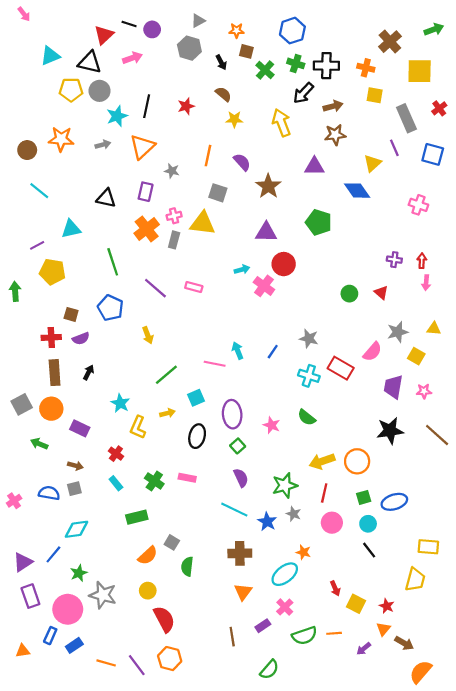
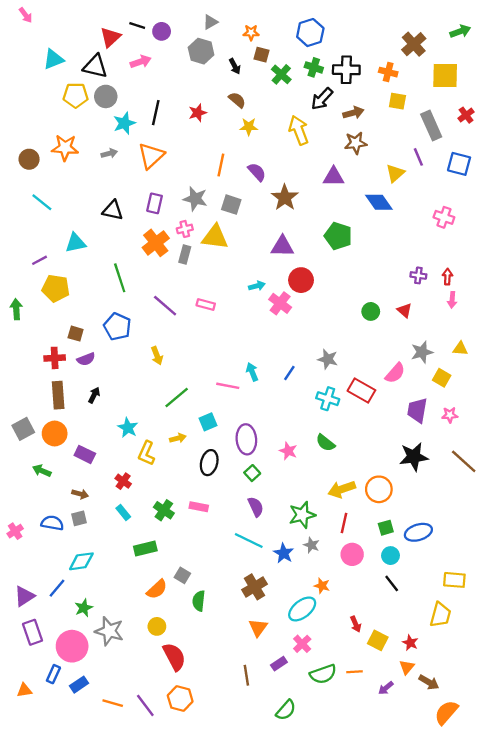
gray star: (172, 171) -> (195, 199), moved, size x1.5
brown cross: (240, 553) -> (255, 587), turned -30

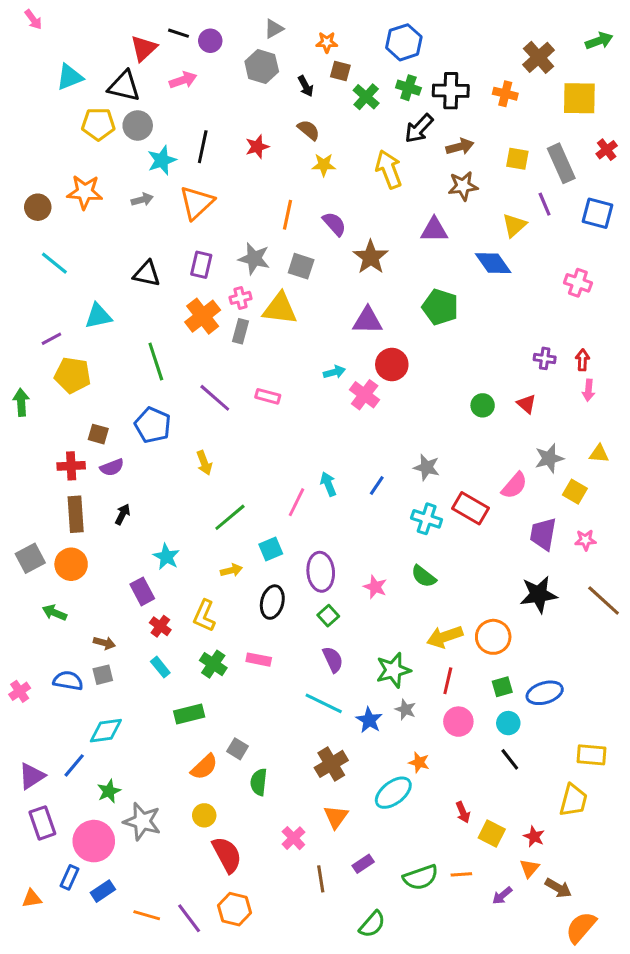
yellow square: (397, 101) -> (517, 159), moved
pink line: (228, 386) -> (296, 502), turned -75
yellow L-shape: (146, 453) -> (204, 616), moved
purple rectangle: (85, 454) -> (142, 591), moved, turned 36
pink cross: (302, 644) -> (293, 838), moved

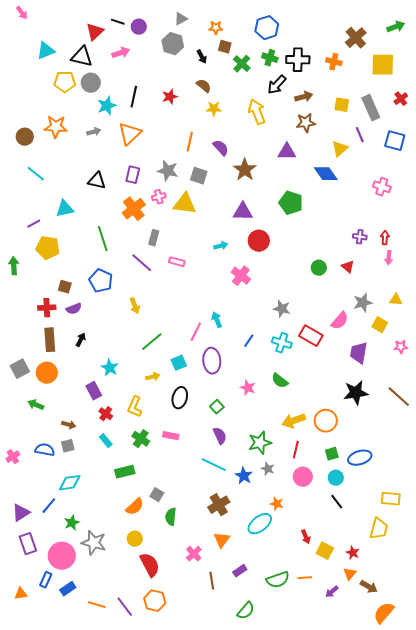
gray rectangle: (241, 331) -> (154, 238), moved
pink cross: (365, 395) -> (241, 276), moved
blue line: (377, 486) -> (249, 341), moved
pink star: (585, 540) -> (401, 347), moved
purple ellipse: (321, 572) -> (212, 361), moved

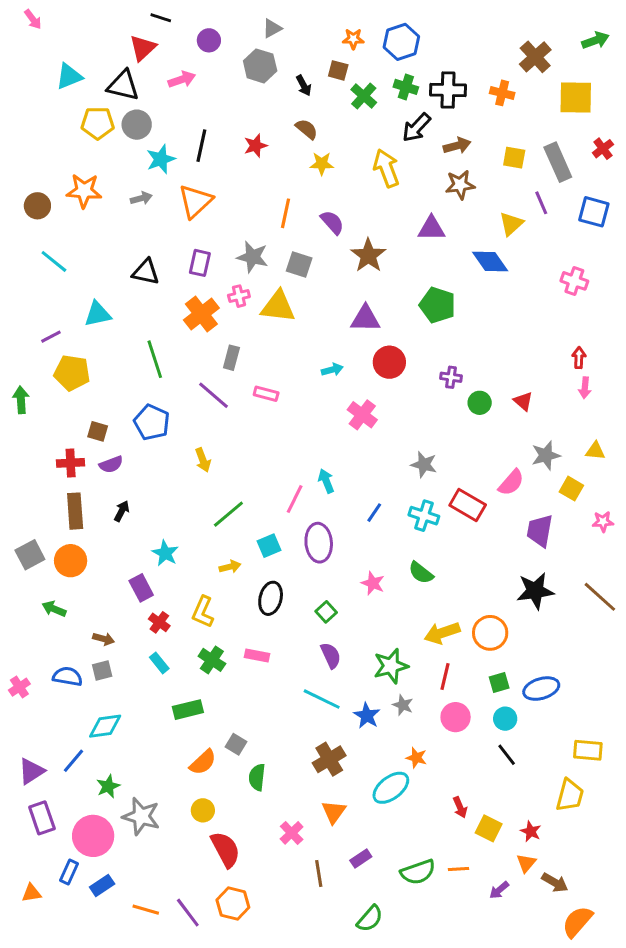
black line: (118, 22) -> (161, 18), moved
orange star: (216, 28) -> (353, 39), moved
purple cross: (360, 237) -> (451, 377), moved

